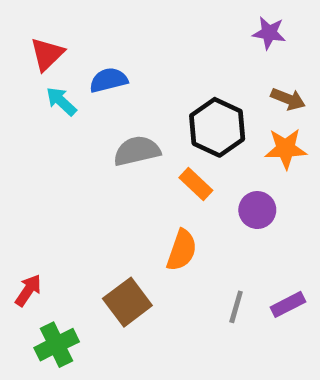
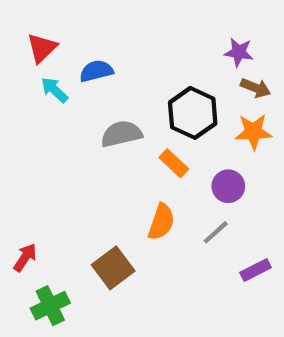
purple star: (269, 33) -> (239, 52), moved
gray line: (236, 307) -> (216, 232), moved, turned 32

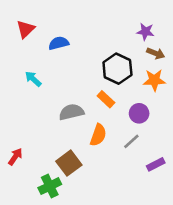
cyan arrow: (54, 90) -> (33, 79), moved
gray semicircle: (121, 134) -> (71, 112), moved
green cross: (50, 306) -> (50, 186), moved

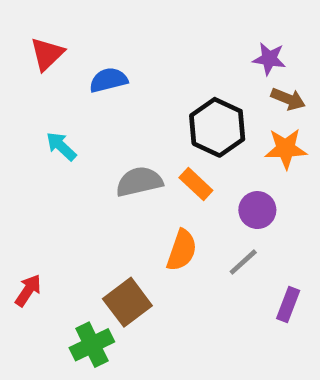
gray semicircle: (71, 112) -> (139, 182), moved
purple rectangle: (156, 164) -> (288, 305), turned -42

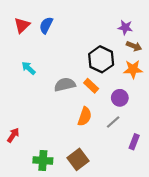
blue semicircle: (108, 80) -> (46, 25), moved, turned -49
brown square: (127, 302) -> (78, 159), moved
green cross: (92, 345) -> (43, 160), turned 30

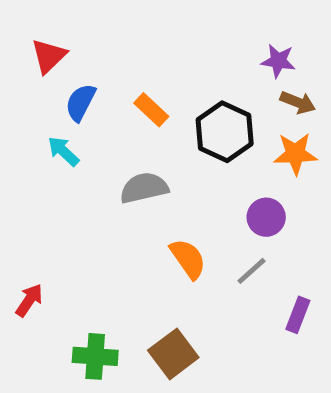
blue semicircle: (46, 25) -> (81, 102), moved
orange rectangle: (91, 86) -> (151, 110), moved
orange semicircle: (85, 116) -> (188, 259), turned -54

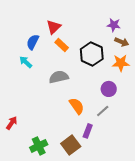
red triangle: (49, 56) -> (54, 27), moved
purple rectangle: (298, 315) -> (88, 131), moved
green cross: (95, 356) -> (39, 146), turned -30

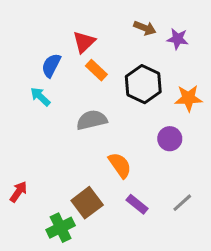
brown arrow: (122, 42) -> (145, 28), moved
gray line: (103, 111) -> (182, 203), moved
purple rectangle: (88, 131) -> (137, 204), turned -72
brown square: (71, 145) -> (87, 203), moved

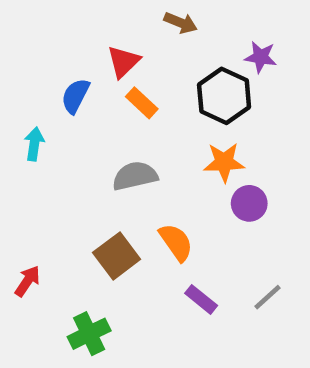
brown arrow: (145, 28) -> (181, 23), moved
black hexagon: (143, 84) -> (224, 96), moved
cyan arrow: (40, 97) -> (34, 144), moved, turned 55
orange star: (188, 98) -> (224, 162), moved
brown square: (87, 203) -> (117, 256), moved

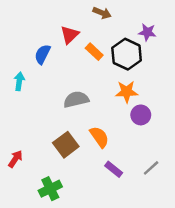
orange rectangle: (142, 103) -> (94, 52), moved

